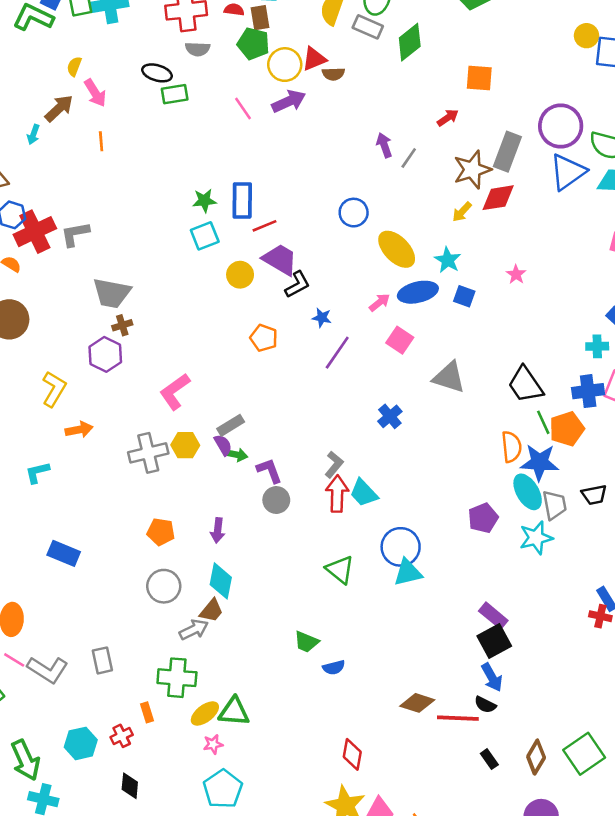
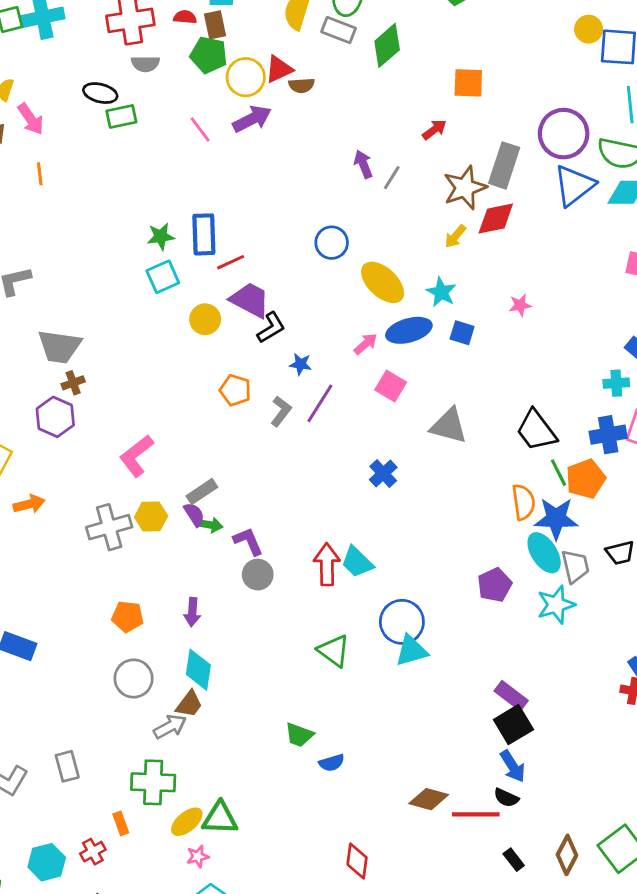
pink star: (516, 274) -> (520, 305), turned 30
gray L-shape: (334, 465) -> (281, 411), moved

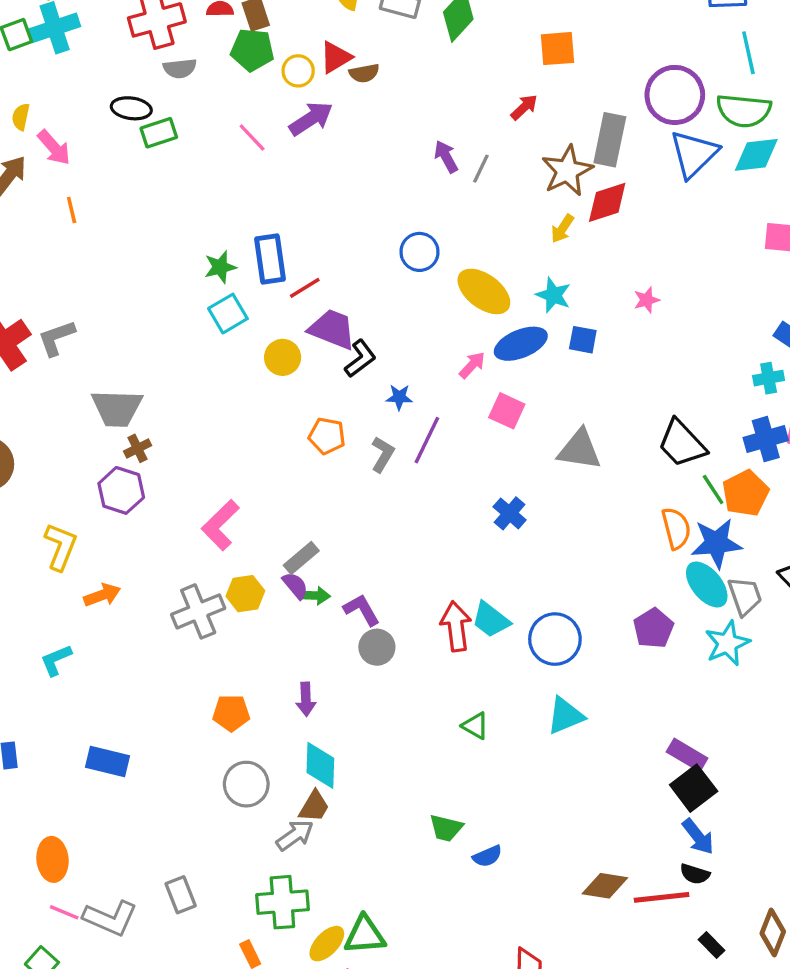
yellow circle: (246, 77) -> (298, 71), size x0.7
blue circle: (402, 622) -> (555, 639), moved
green triangle: (334, 651) -> (475, 726), size x0.7

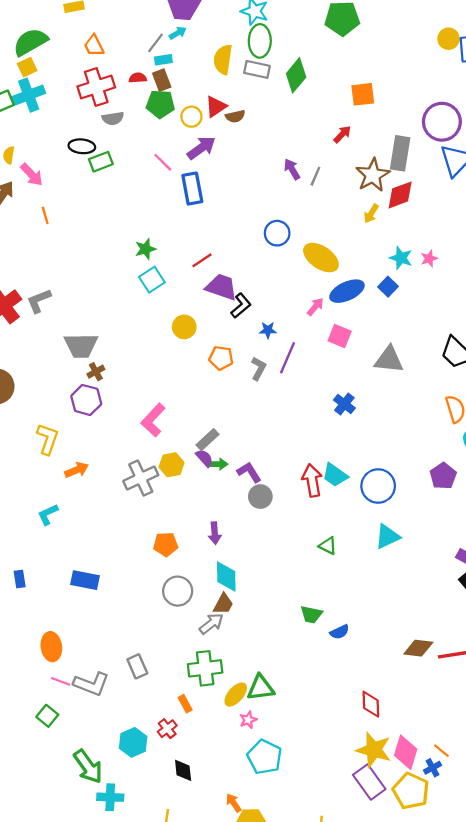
blue rectangle: (270, 259) -> (192, 189), moved
cyan star: (553, 295) -> (401, 258), moved
blue square: (583, 340) -> (388, 287), turned 36
yellow circle: (283, 357) -> (184, 327), moved

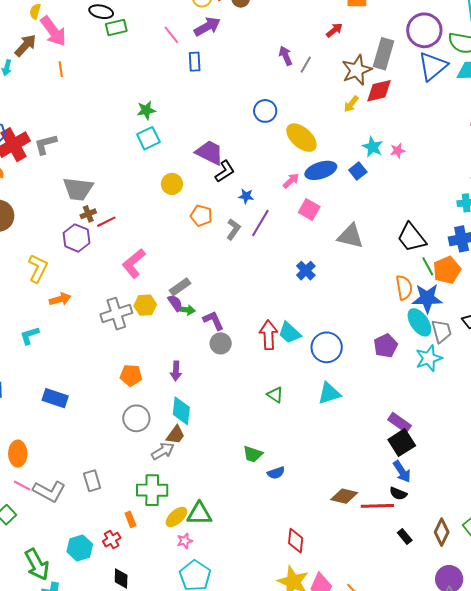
pink arrow: (32, 175) -> (53, 31), size x1.4
blue rectangle: (192, 189) -> (195, 62), size x0.7
red line: (202, 260) -> (106, 222), moved

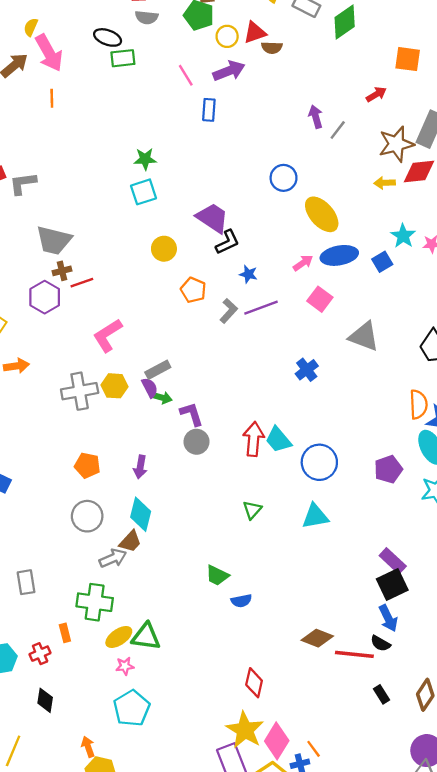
yellow arrow: (351, 104) -> (385, 183), turned 42
purple line: (260, 223) -> (261, 308), turned 32
green triangle: (275, 395) -> (252, 510), turned 30

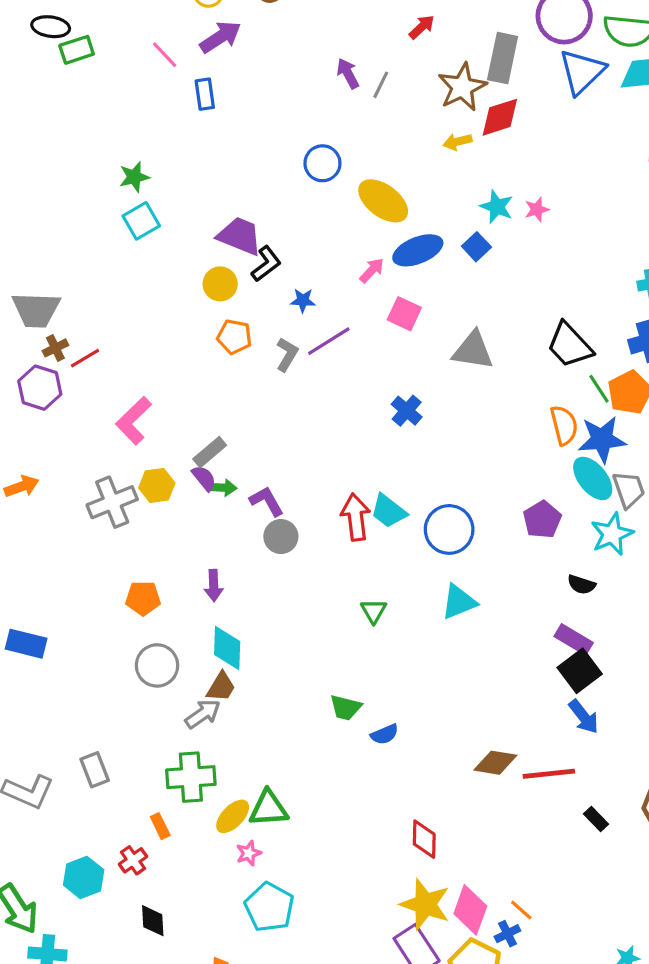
yellow circle: (164, 249) -> (220, 284), moved
black semicircle: (380, 643) -> (581, 585), moved

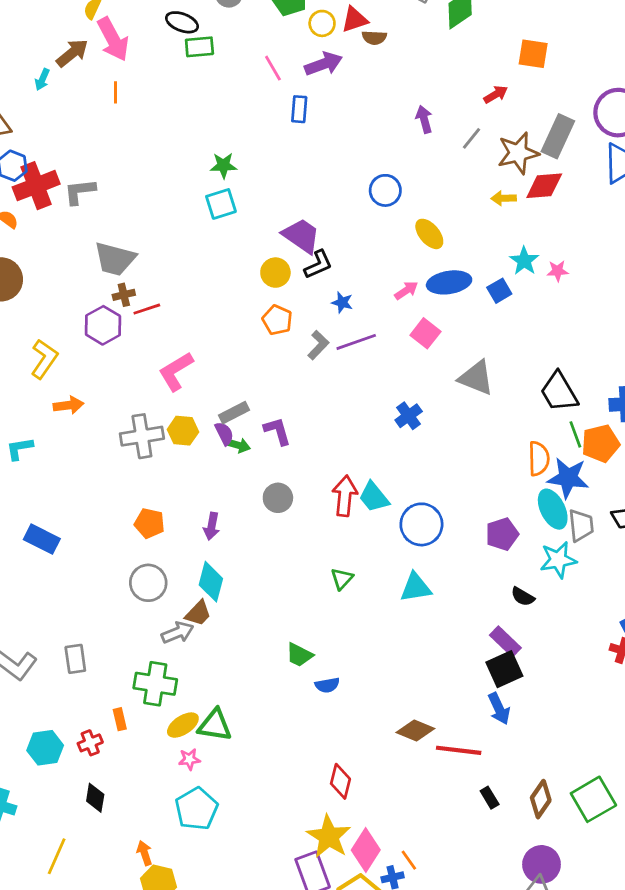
gray line: (381, 85) -> (472, 138), moved
yellow ellipse: (383, 201) -> (429, 234), size x0.7
purple L-shape: (267, 501) -> (277, 431), moved

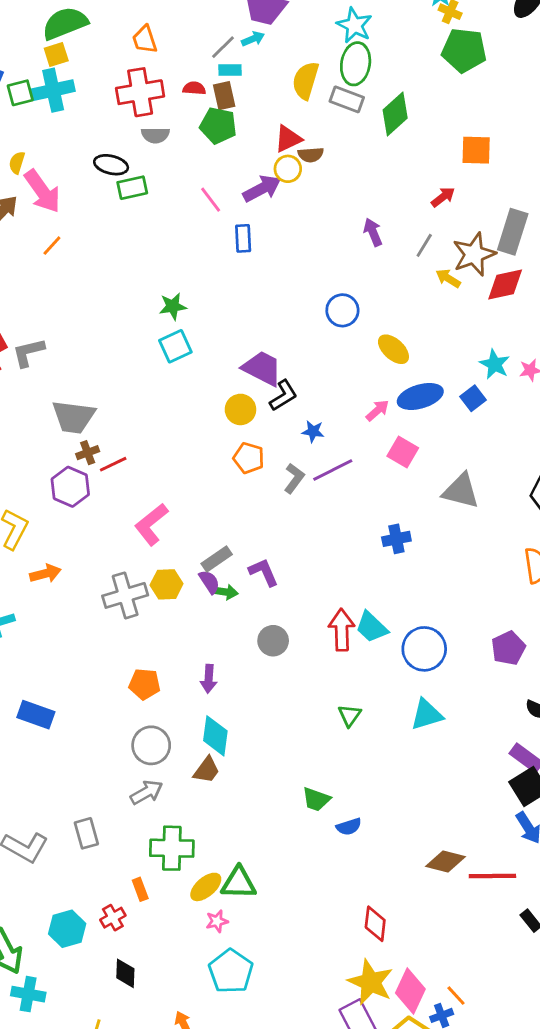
yellow circle: (322, 23) -> (288, 169), moved
orange line: (115, 92) -> (52, 246), turned 50
yellow arrow: (504, 198) -> (448, 278), moved, turned 40
blue cross: (409, 416) -> (396, 539), turned 32
gray arrow: (178, 633) -> (147, 792), moved

